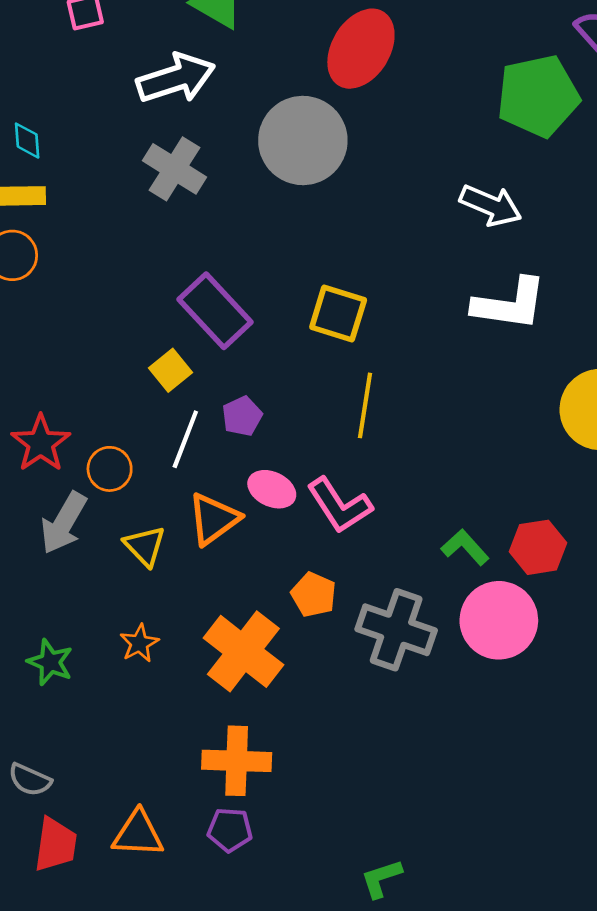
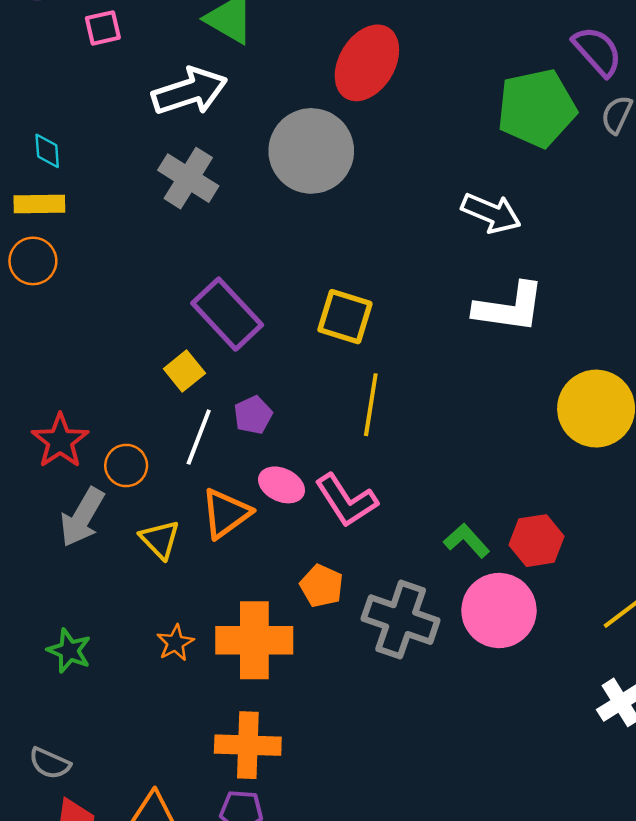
orange star: (139, 643) -> (175, 643), moved
orange cross: (243, 651) -> (254, 640), turned -38

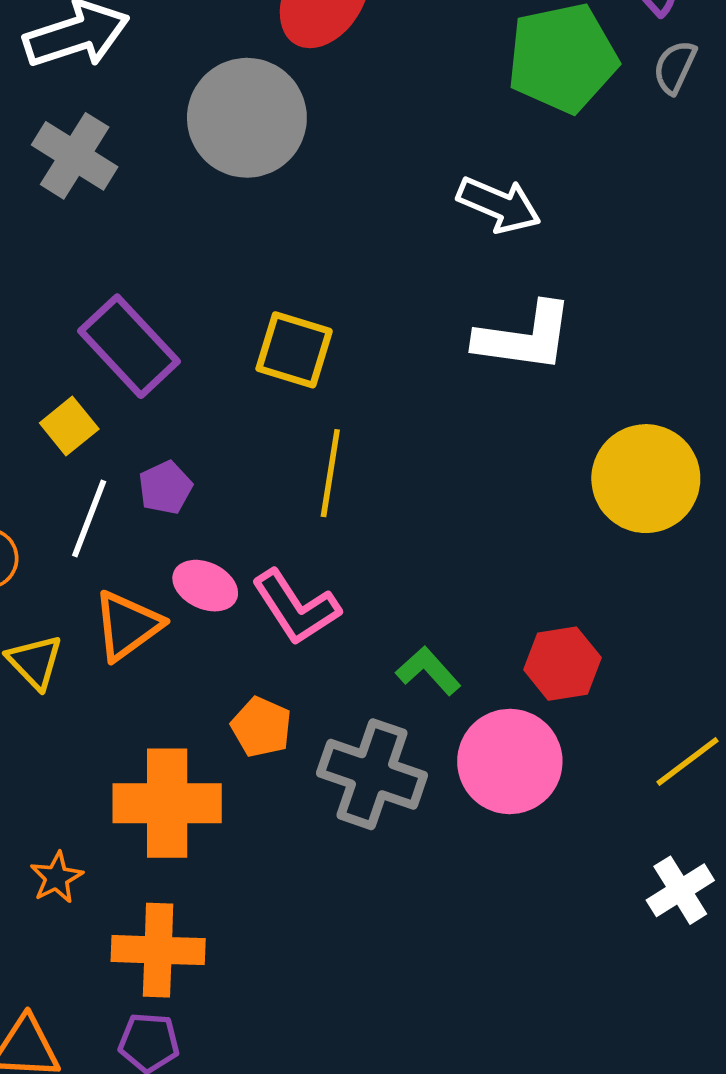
green L-shape: (467, 541) -> (428, 671), moved
orange star: (175, 643) -> (57, 878), moved

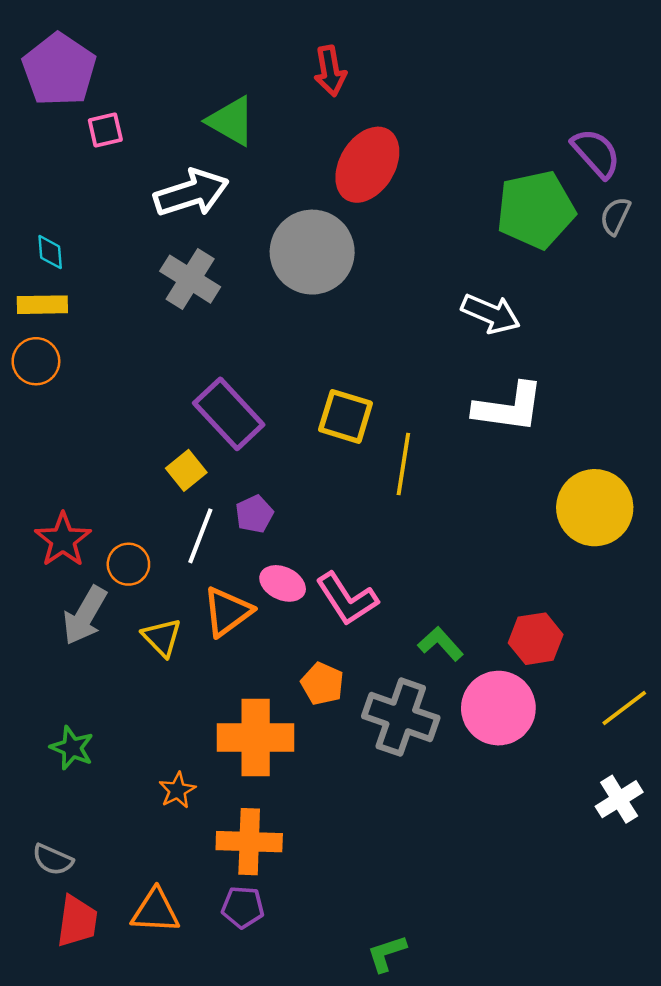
yellow line: (330, 473) -> (403, 464), moved

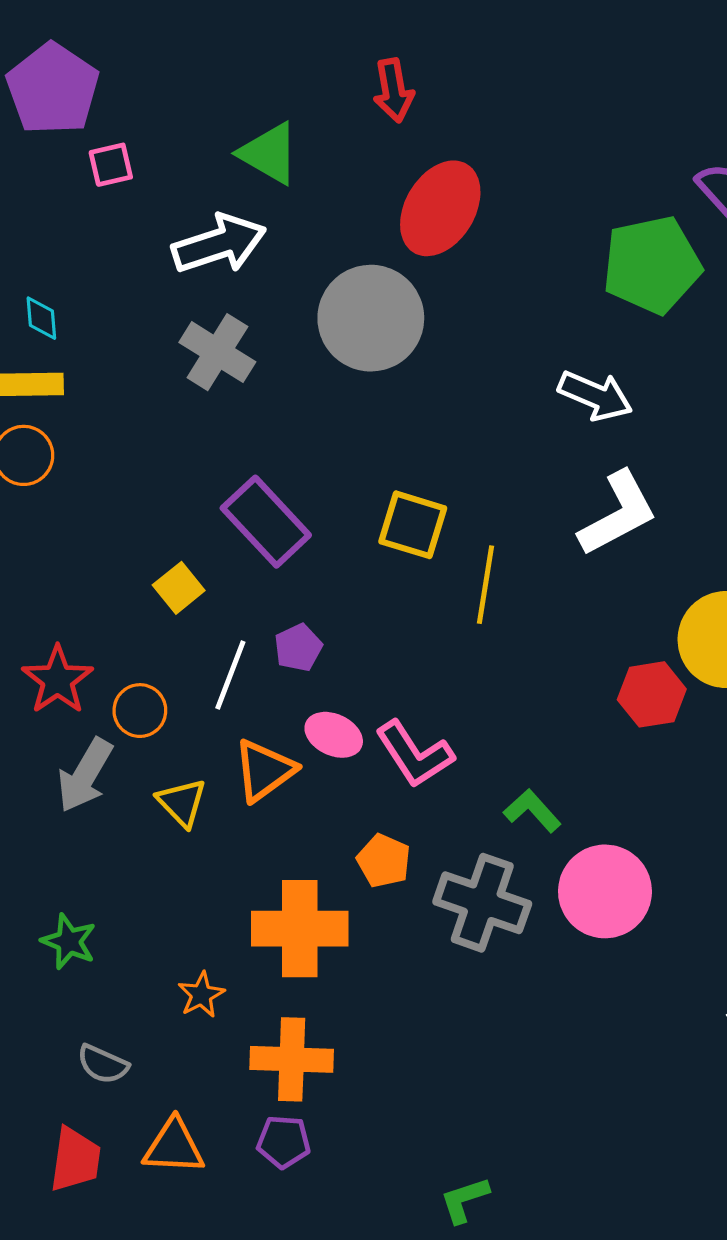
white L-shape: (509, 407) -> (618, 514), turned -36
yellow square: (186, 470) -> (179, 588), moved
red hexagon: (536, 639) -> (652, 694), moved
gray semicircle: (53, 860) -> (103, 1064), moved

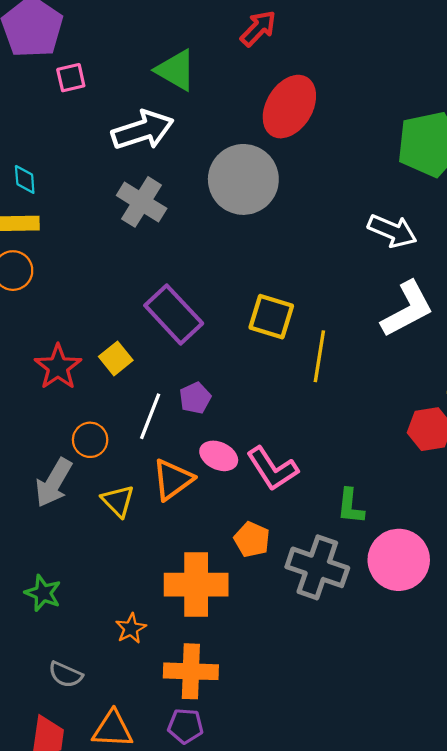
red arrow: (393, 90) -> (258, 28), turned -126
red star: (58, 680) -> (58, 367), moved
green L-shape: (532, 811) -> (351, 506), turned -132

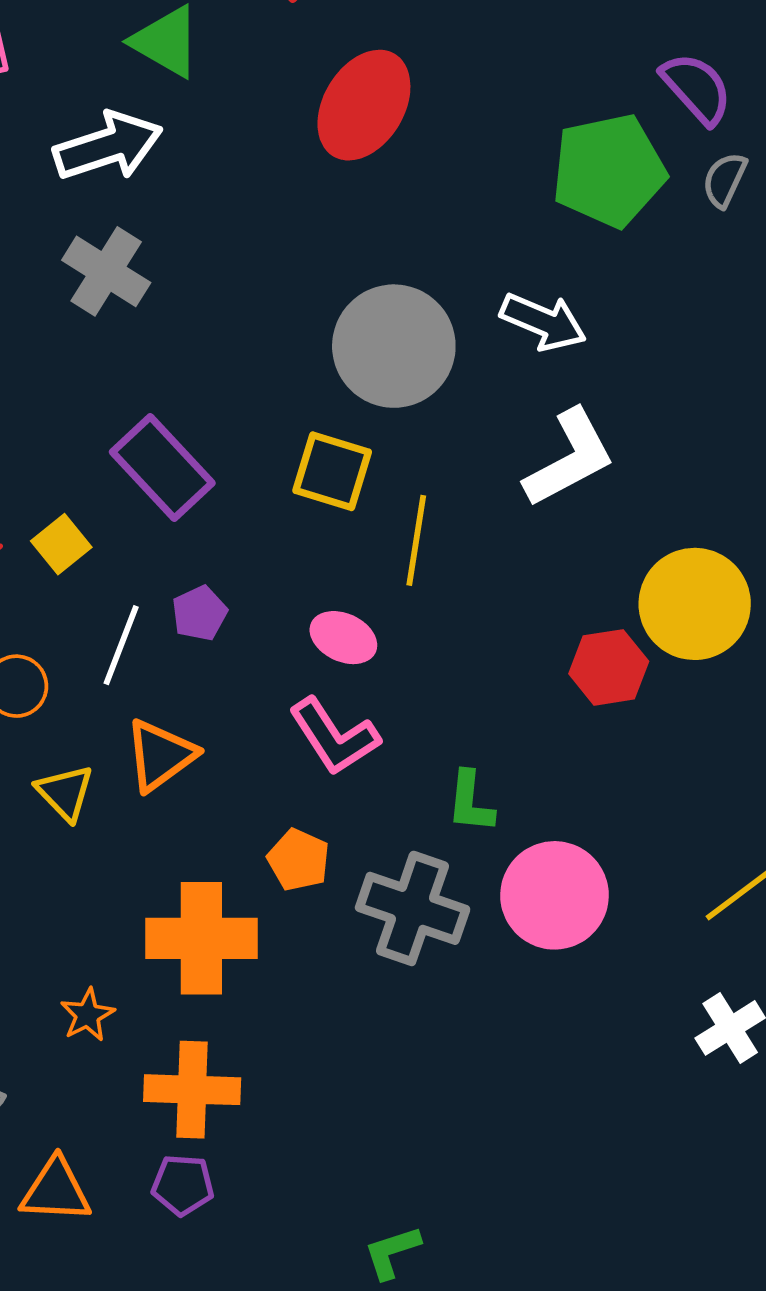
gray circle: (243, 179) -> (394, 346), moved
pink ellipse: (219, 456) -> (343, 638), moved

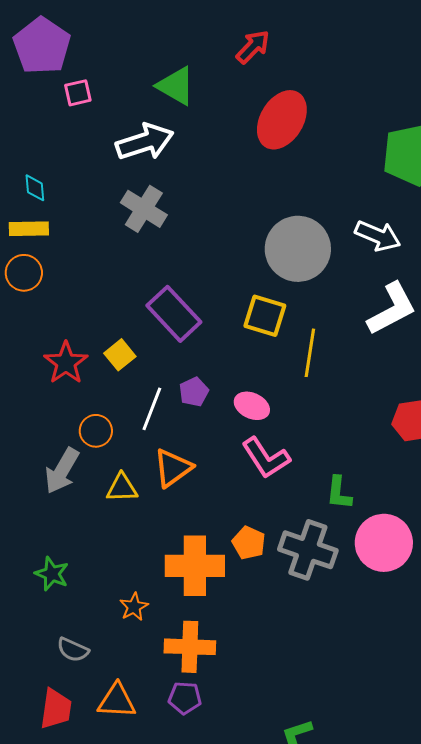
pink ellipse: (343, 638) -> (252, 406), moved
yellow triangle: (65, 793) -> (122, 488), turned -48
orange pentagon: (299, 860) -> (249, 543), moved

